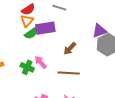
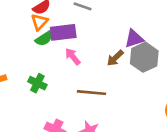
brown arrow: (70, 49) -> (115, 58), moved
pink arrow: (41, 62) -> (73, 56), moved

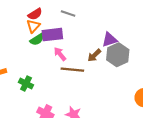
green cross: (37, 83) -> (26, 84), moved
brown line: (92, 93) -> (72, 70), moved

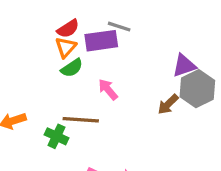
purple rectangle: (52, 35) -> (101, 41), moved
brown arrow: (94, 55) -> (168, 104), moved
brown line: (72, 70) -> (81, 120), moved

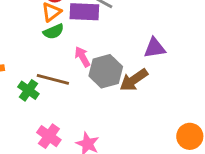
gray hexagon: (197, 89) -> (106, 71), moved
brown arrow: (168, 104) -> (134, 80), size x1.4

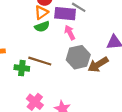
pink arrow: (82, 57) -> (70, 33), moved
green cross: (28, 90) -> (22, 68), turned -32

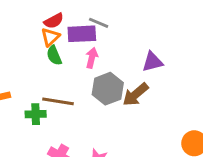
green semicircle: (42, 27) -> (54, 55), turned 96
pink arrow: (70, 33) -> (92, 58), turned 48

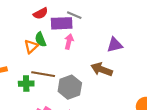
orange triangle: (50, 37) -> (31, 46), moved
gray hexagon: (108, 89) -> (70, 87), moved
brown arrow: (135, 94) -> (102, 69), turned 60

